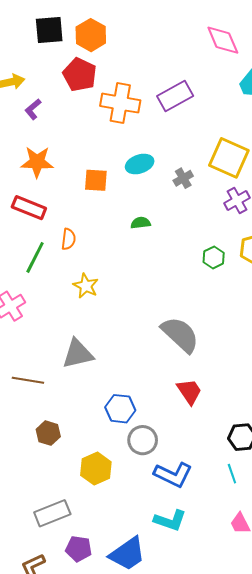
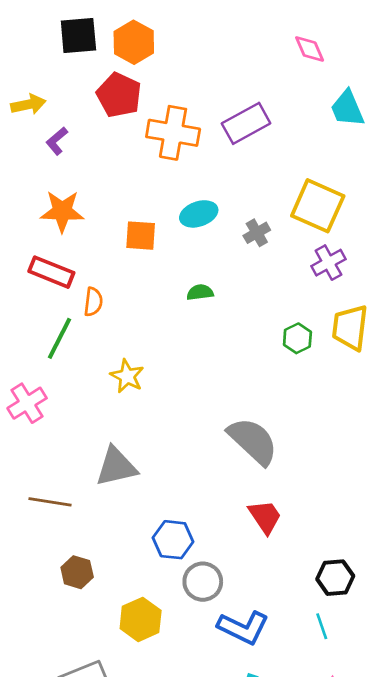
pink diamond: (223, 40) -> (310, 49), size x0.7
orange semicircle: (69, 239) -> (93, 302), moved

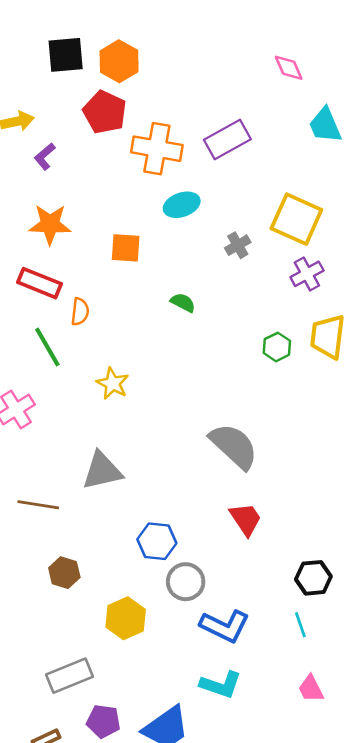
cyan ellipse: (199, 214) -> (182, 205), moved
green semicircle: (200, 292) -> (183, 303), turned 35
green line: (59, 338) -> (47, 347), turned -57

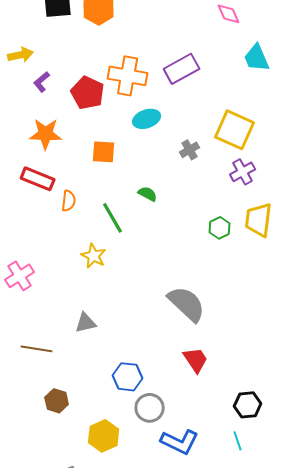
red pentagon: (105, 112) -> (88, 93), moved
green line: (47, 347) -> (113, 218), moved
gray triangle: (102, 471) -> (86, 323), size x0.7

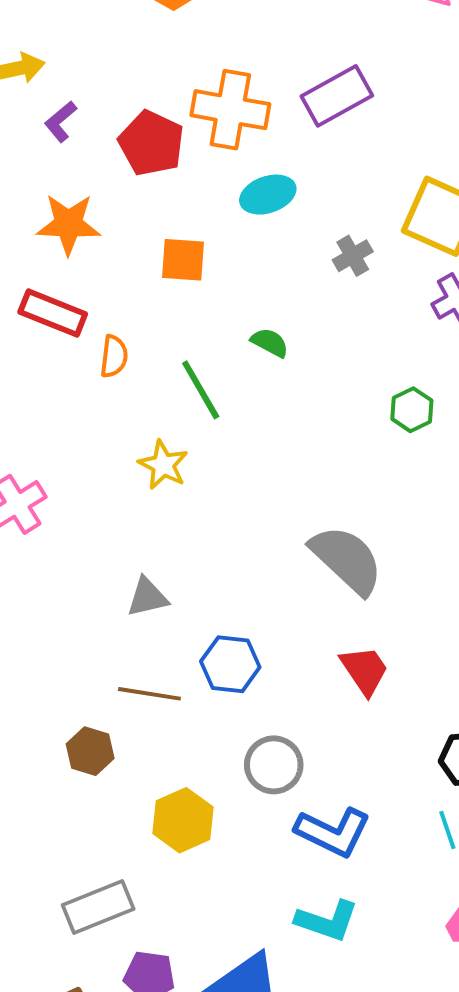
brown line: (37, 349) -> (149, 694), moved
blue hexagon: (128, 377) -> (230, 664), moved

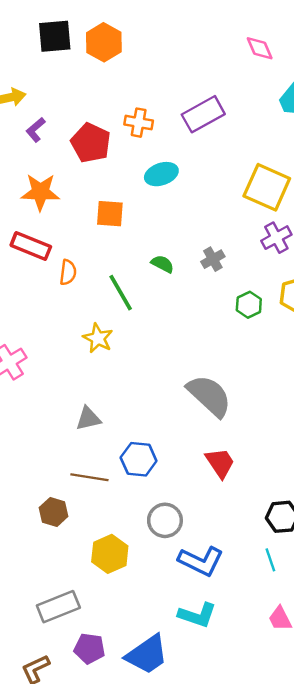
orange cross: (230, 110) -> (139, 123), size x0.6
gray cross: (353, 256) -> (213, 259), moved

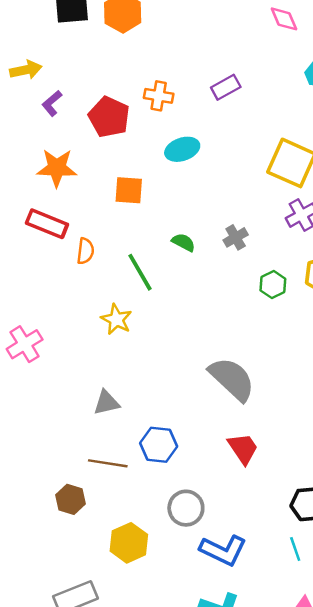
purple rectangle: (203, 114) -> (226, 87), size x0.7

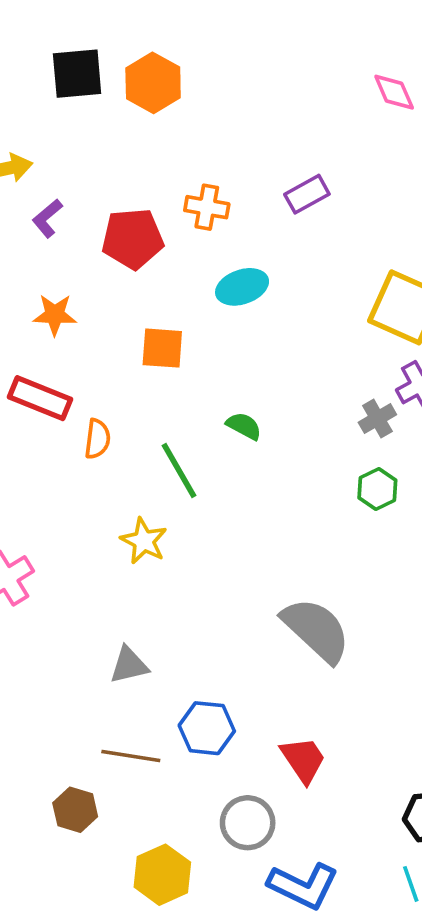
red pentagon: (109, 117) -> (133, 239), turned -30
orange star: (57, 168) -> (55, 315), size x0.7
gray cross: (236, 237) -> (377, 419), moved
red trapezoid: (243, 448) -> (303, 760), moved

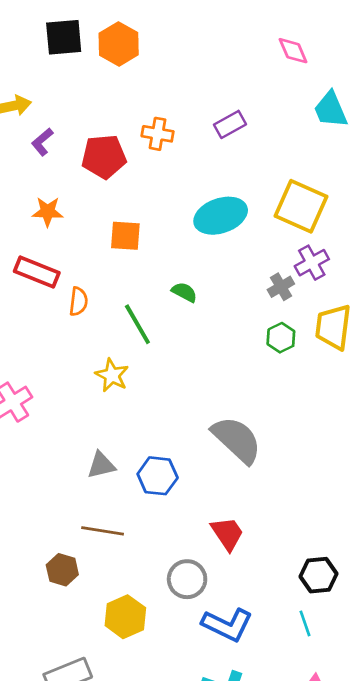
cyan ellipse: (242, 287) -> (221, 216), moved, size x1.4
blue hexagon: (207, 728) -> (158, 476), moved

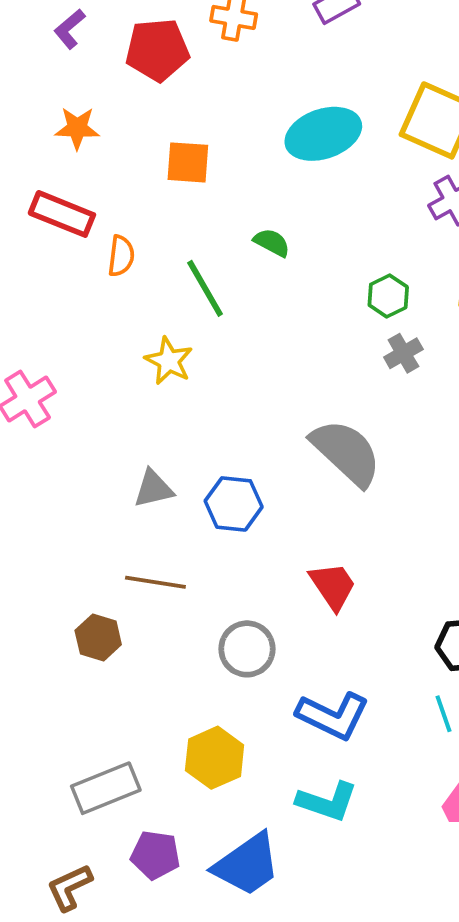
gray cross: (281, 287) -> (403, 353), moved
green hexagon: (281, 338) -> (388, 296), moved
gray circle: (187, 579) -> (247, 649), moved
yellow hexagon: (125, 617) -> (215, 758), moved

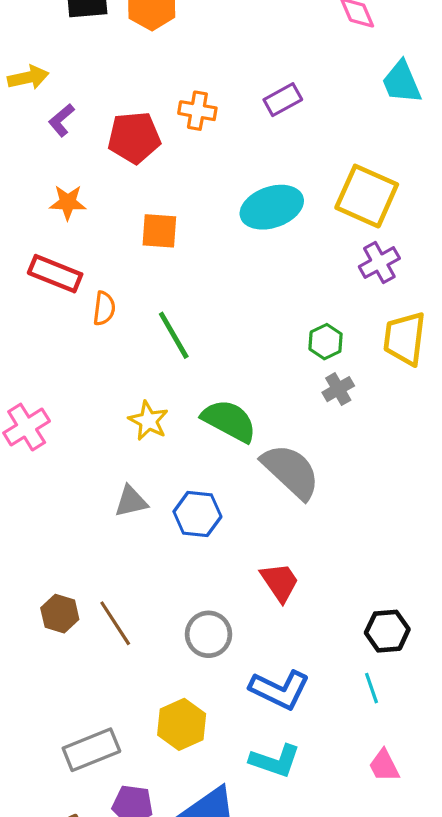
green semicircle: (272, 243) -> (229, 421), moved, size x1.8
yellow star: (169, 361) -> (148, 421), moved
brown line: (155, 582) -> (115, 623), moved, turned 48
brown hexagon: (98, 637) -> (60, 614), moved

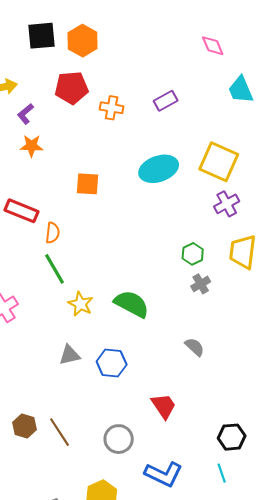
red pentagon: (134, 138) -> (72, 88), moved
orange star: (68, 202) -> (32, 146), moved
green line: (174, 335) -> (55, 269), moved
gray semicircle: (291, 471) -> (195, 347), moved, size x0.5

